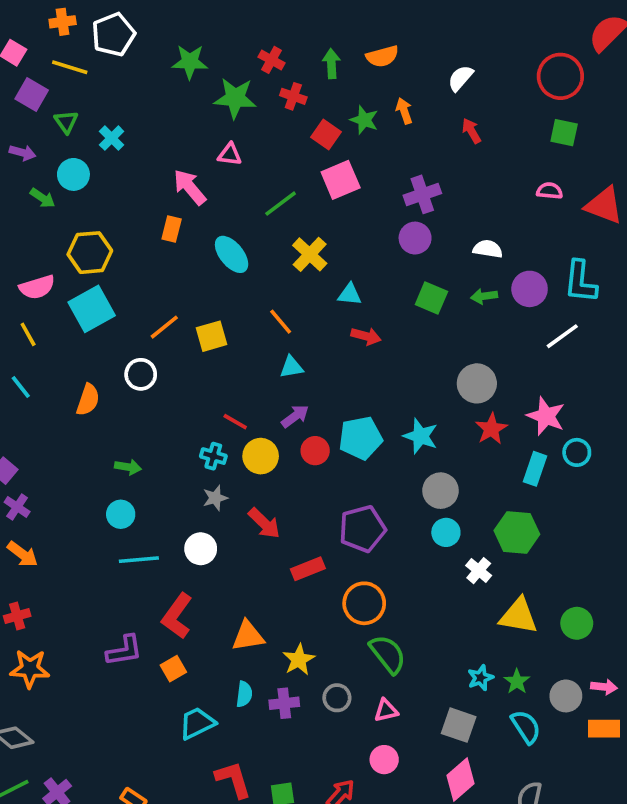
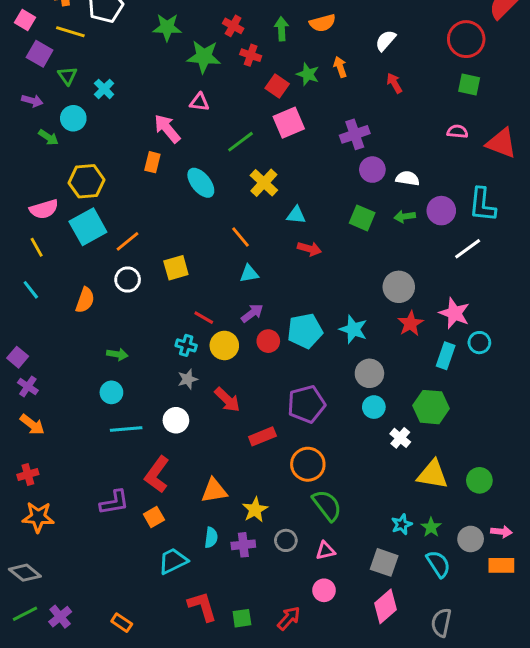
purple circle: (415, 238) -> (372, 170), moved
orange line: (164, 327) -> (128, 241), moved
yellow square: (212, 336) -> (176, 268), moved

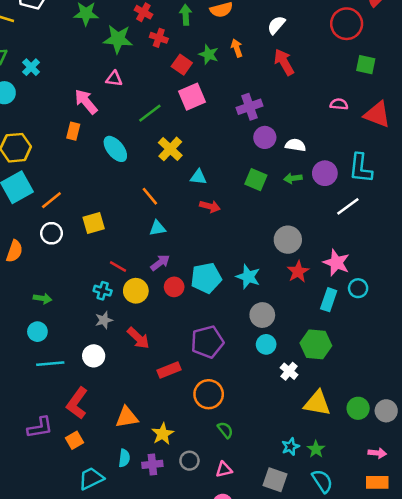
red arrow: (394, 83) -> (284, 62), size x1.5
green square: (469, 85) -> (366, 65), moved
green semicircle: (327, 505) -> (225, 430), size x0.6
gray circle: (471, 539) -> (386, 411), moved

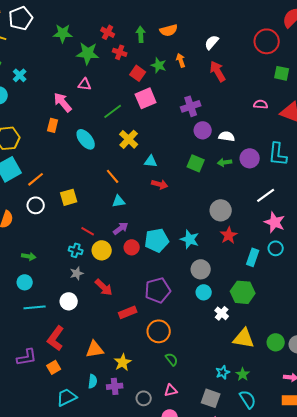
white line: (348, 206) -> (266, 195), moved
pink star: (336, 263) -> (275, 222), moved
gray circle: (189, 461) -> (144, 398), moved

